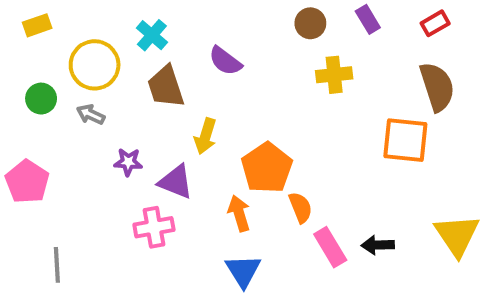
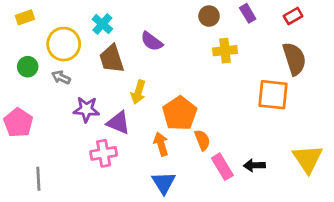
purple star: (128, 162) -> (86, 109), size x1.4

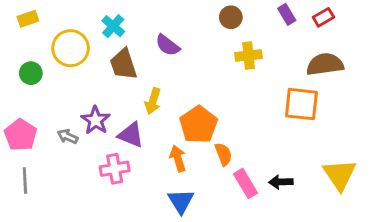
purple rectangle: (248, 13) -> (287, 14), moved
brown semicircle: (294, 59) -> (325, 64), turned -80
gray arrow: (61, 77) -> (68, 136), moved
purple star: (86, 109) -> (96, 120), turned 30
gray line: (38, 179) -> (25, 181), moved

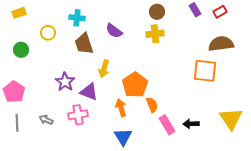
cyan cross: (113, 26) -> (77, 18), turned -35
yellow circle: (71, 48) -> (48, 33), size x0.6
yellow cross: (248, 56) -> (155, 34), moved
gray arrow: (68, 136) -> (46, 120), moved

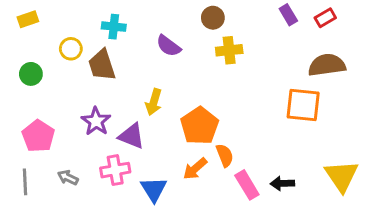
brown circle: (157, 12) -> (213, 18), moved
brown trapezoid: (84, 44) -> (102, 65), moved
pink pentagon: (14, 92) -> (38, 136), moved
orange arrow: (121, 108) -> (195, 169), moved, turned -114
blue triangle: (123, 137) -> (154, 189), moved

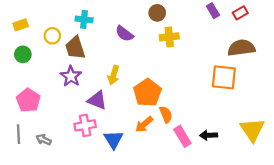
yellow rectangle: (28, 19) -> (21, 25), moved
purple star: (96, 121) -> (71, 76), moved
gray arrow: (68, 177) -> (44, 140), moved

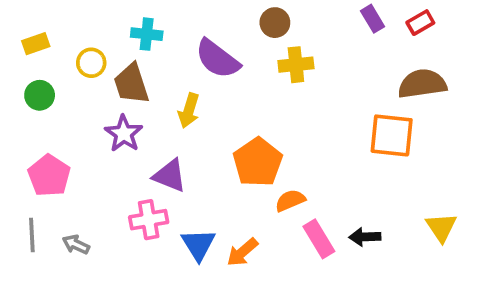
purple semicircle: (124, 34) -> (217, 59), size x1.4
yellow arrow: (114, 75) -> (189, 111), moved
orange semicircle: (166, 114) -> (290, 201), turned -91
orange arrow: (144, 124) -> (242, 252), moved
yellow triangle: (252, 130) -> (441, 227), size x0.7

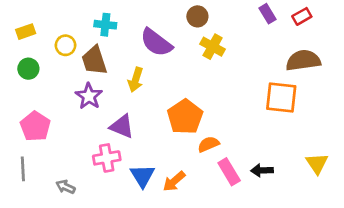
yellow cross: (296, 65) -> (213, 47), turned 35
gray arrow: (76, 245) -> (65, 187), moved

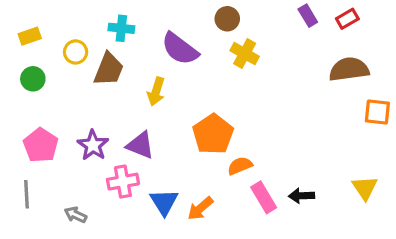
brown trapezoid: (94, 60) -> (109, 69), turned -140
purple star: (89, 96) -> (93, 145), moved
orange square: (281, 98) -> (377, 112), moved, size x0.7

